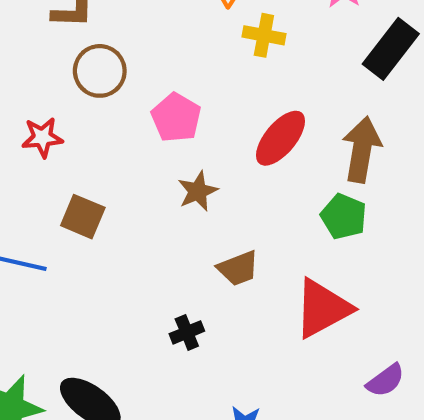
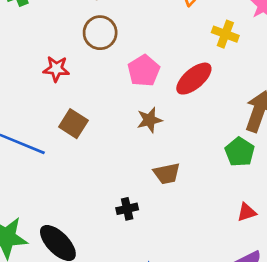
yellow cross: (264, 35) -> (225, 34), moved
red ellipse: (281, 138) -> (194, 79), moved
red triangle: (323, 308) -> (247, 212), moved, size x0.5

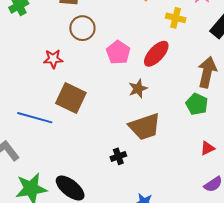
brown star: (149, 120) -> (138, 89), moved
brown square: (73, 124) -> (71, 98), size x1.4
brown trapezoid: (167, 173) -> (145, 127), size x1.6

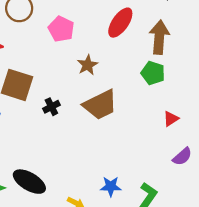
red ellipse: (156, 54) -> (120, 23), moved
black cross: (118, 156) -> (51, 107), moved

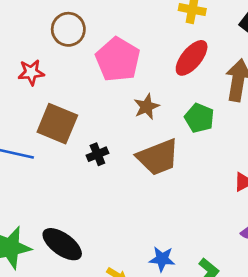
pink pentagon: (61, 29) -> (118, 60), size x1.4
green pentagon: (153, 73) -> (199, 118), moved

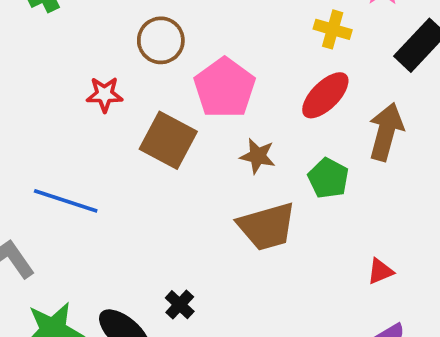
brown star: (147, 107) -> (258, 156), turned 30
brown square: (57, 124) -> (168, 140), moved
black cross: (97, 154) -> (180, 305), moved, turned -30

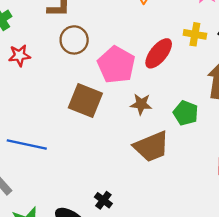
yellow cross: (333, 29) -> (195, 34), moved
red star: (105, 94) -> (19, 55), moved
red ellipse: (325, 95) -> (159, 53), moved

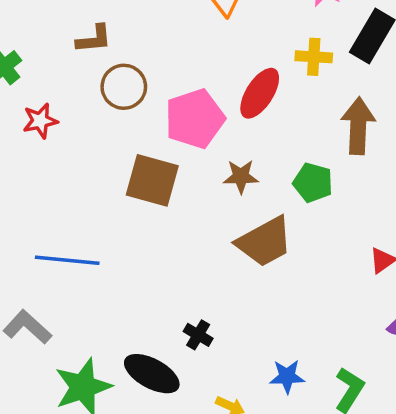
pink pentagon: (116, 65) -> (195, 119), turned 30

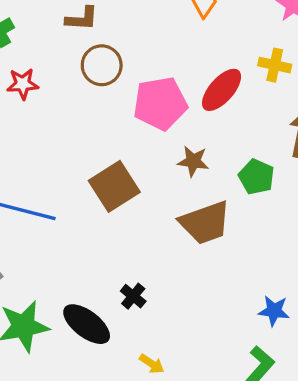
brown square: (152, 180) -> (114, 186), moved, turned 33
blue star: (287, 376) -> (274, 311), moved

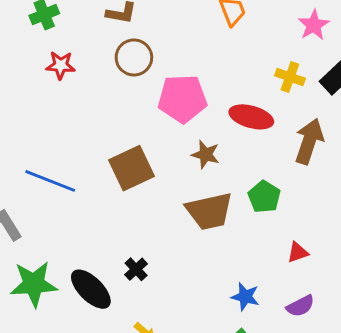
red ellipse: (222, 90) -> (251, 117), moved, turned 57
green pentagon: (256, 177) -> (264, 197), moved
blue star: (274, 311) -> (245, 297), moved

